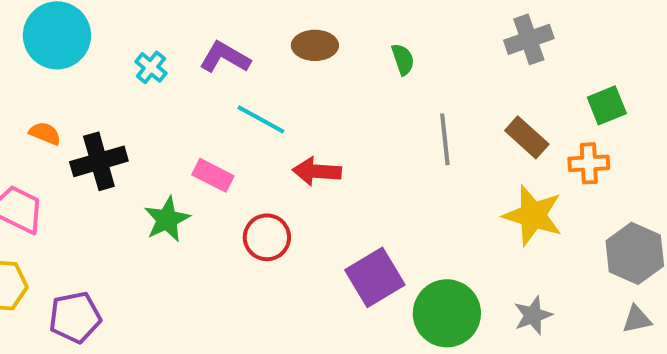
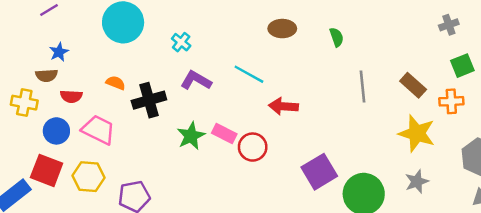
gray cross: (529, 39) -> (449, 25), moved, size x0.7
purple L-shape: (225, 57) -> (196, 80), moved
pink rectangle: (213, 175) -> (224, 133), moved
gray star: (533, 315) -> (417, 182), moved

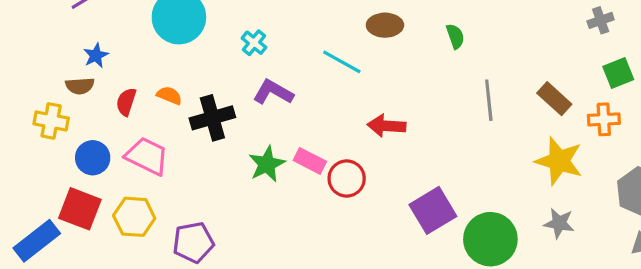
cyan line: (249, 74) -> (342, 62), moved
red semicircle: (71, 96) -> (126, 102), moved, turned 105
gray star: (417, 182) -> (559, 223), turned 30

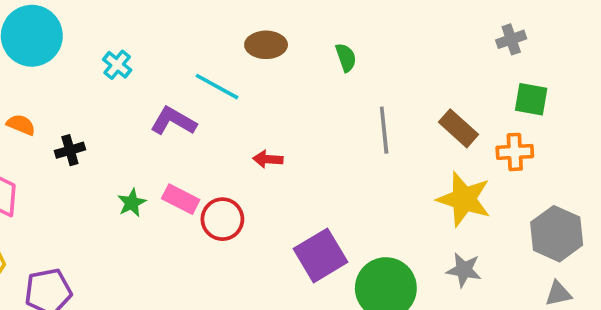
green square: (618, 73) -> (531, 99), turned 32
purple L-shape: (273, 92) -> (173, 121), moved
black cross: (212, 118) -> (70, 150), size x0.6
red arrow: (387, 126) -> (268, 159), size x0.7
green star: (267, 164) -> (132, 203), size x0.7

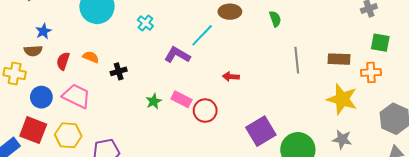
cyan line: (217, 87) -> (202, 35), turned -75
brown rectangle: (458, 128) -> (339, 59), turned -40

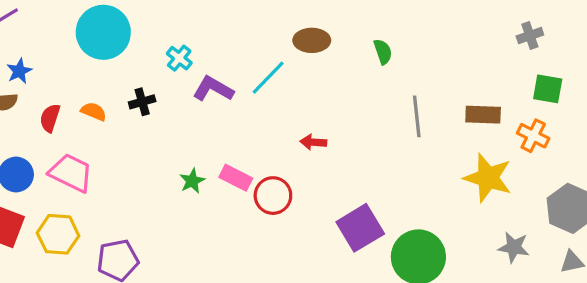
purple L-shape: (177, 55) -> (213, 89), moved
black cross: (119, 71) -> (142, 102), moved
orange cross: (371, 72) -> (533, 136), turned 30
gray star: (342, 139) -> (514, 247), moved

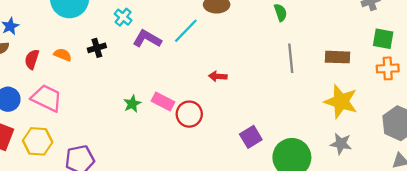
green semicircle: (383, 52) -> (280, 13), moved
orange cross: (533, 136) -> (388, 68), moved, turned -30
purple square: (360, 228) -> (251, 137), size x0.7
gray star: (514, 247) -> (341, 144), moved

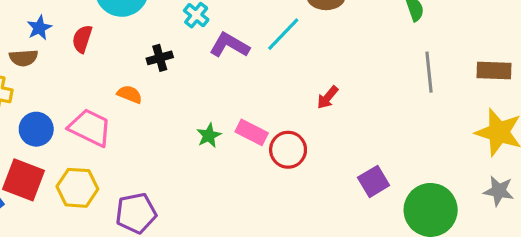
orange semicircle: (63, 55) -> (130, 94), moved
red semicircle: (32, 59) -> (82, 39), moved
red arrow: (218, 76) -> (328, 97), turned -54

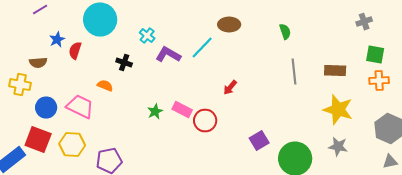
blue star: (39, 28) -> (57, 40), moved
black cross: (160, 58) -> (124, 63), turned 35

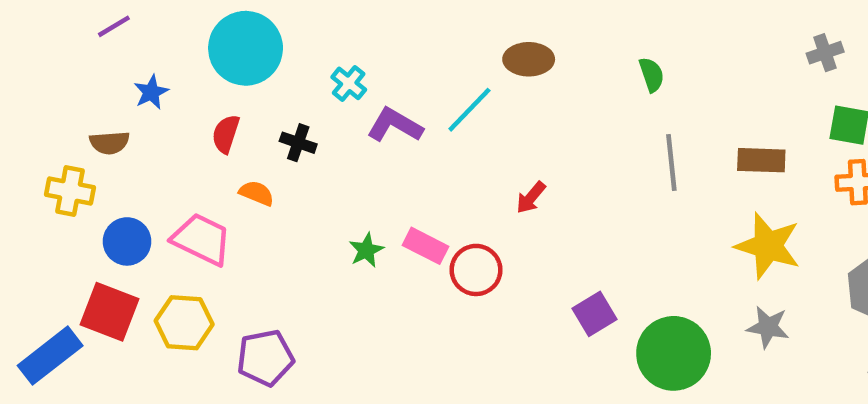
red semicircle: (75, 51) -> (226, 134), moved

